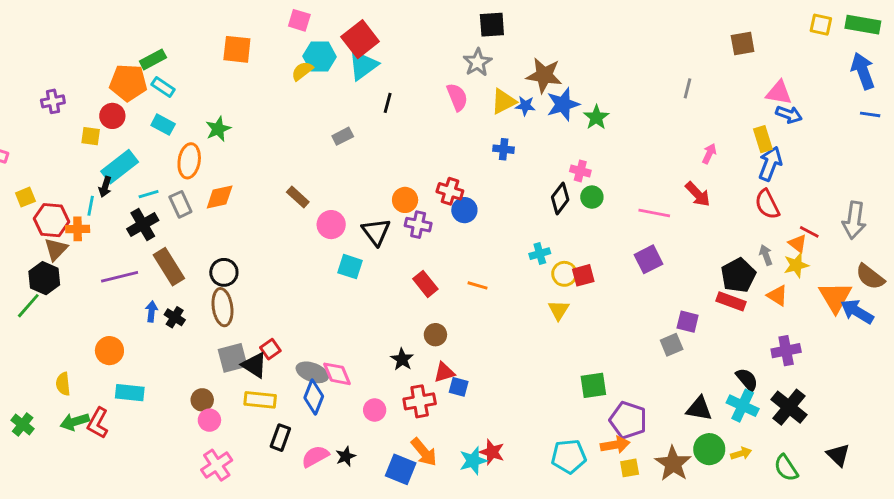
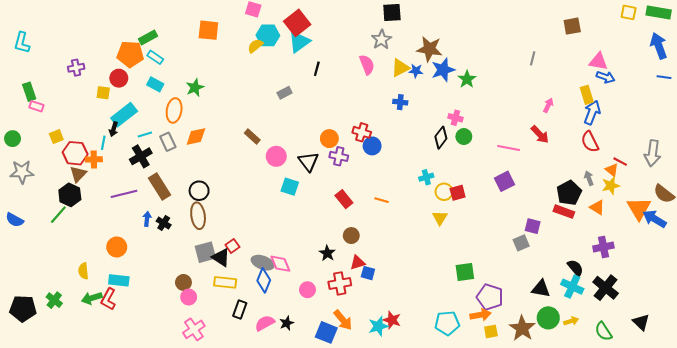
cyan rectangle: (130, 393) -> (119, 280), moved

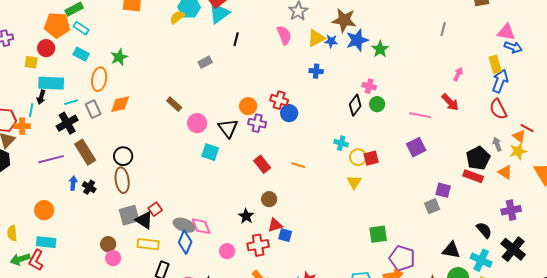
cyan rectangle: (124, 115) -> (51, 83), turned 40
cyan cross: (426, 177) -> (341, 143), turned 32
cyan cross: (572, 287) -> (481, 260), moved

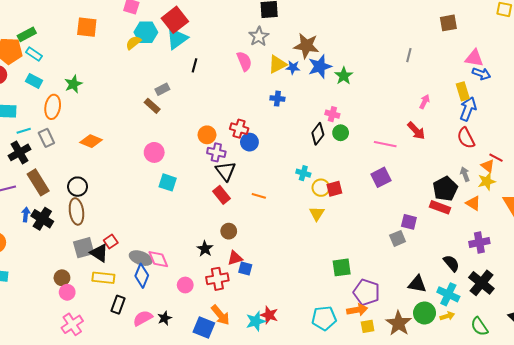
orange diamond: (120, 104) -> (91, 141), moved, turned 35
brown rectangle: (174, 104) -> (152, 106), moved
black triangle: (228, 128) -> (226, 171), moved
black cross: (89, 187) -> (42, 219), size x1.5

